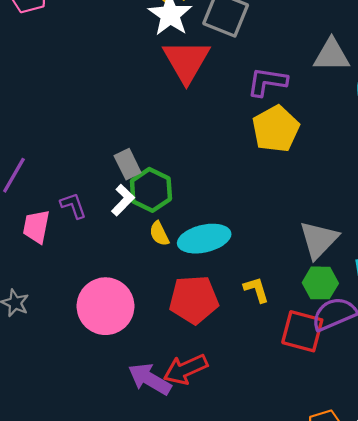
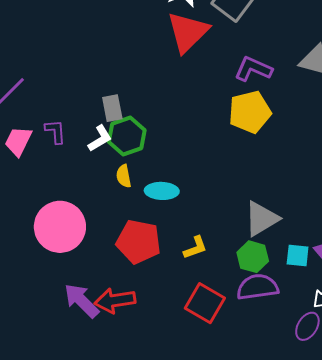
cyan ellipse: (204, 239) -> (162, 191), size x0.7
yellow L-shape: (256, 290) -> (195, 248), turned 72
red square: (302, 331) -> (205, 303), moved

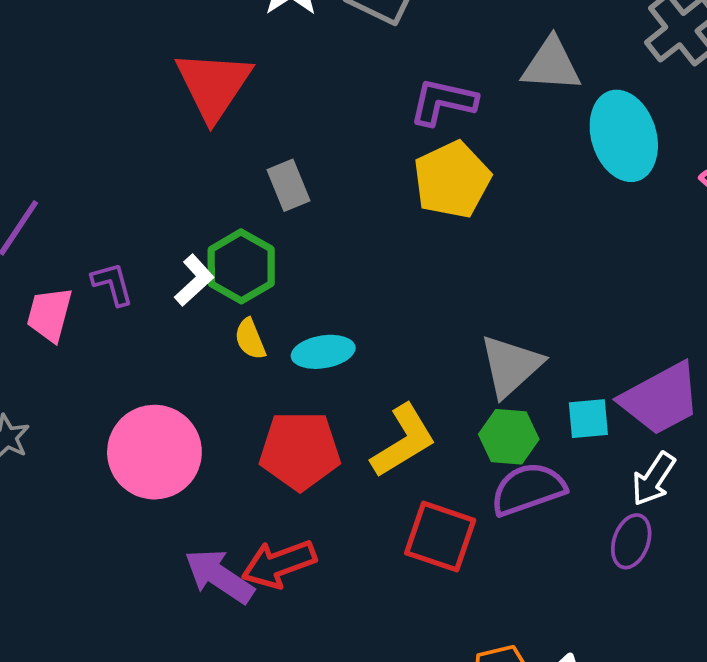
red triangle: (188, 32) -> (213, 85), moved
gray rectangle: (112, 108) -> (288, 185), moved
yellow L-shape: (195, 248) -> (403, 441), size x1.6

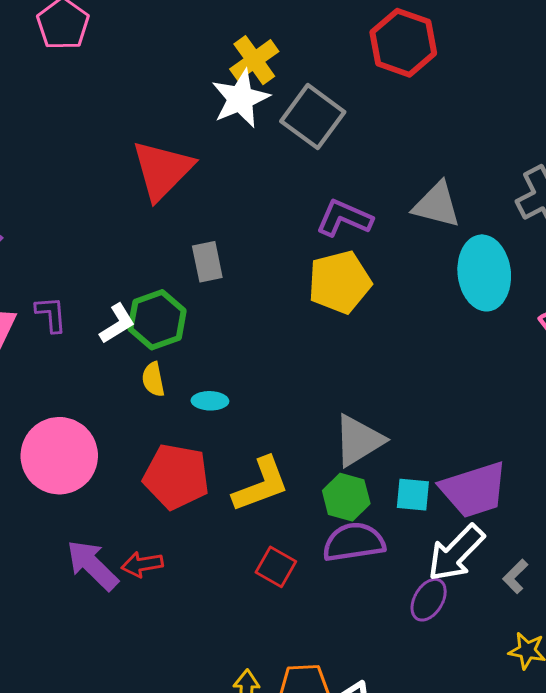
cyan ellipse: (323, 352) -> (210, 401), size x0.7
white arrow: (653, 479) -> (456, 553), size x1.4
red square: (440, 537) -> (276, 567), size x0.7
red arrow: (279, 564) -> (142, 564), size x0.7

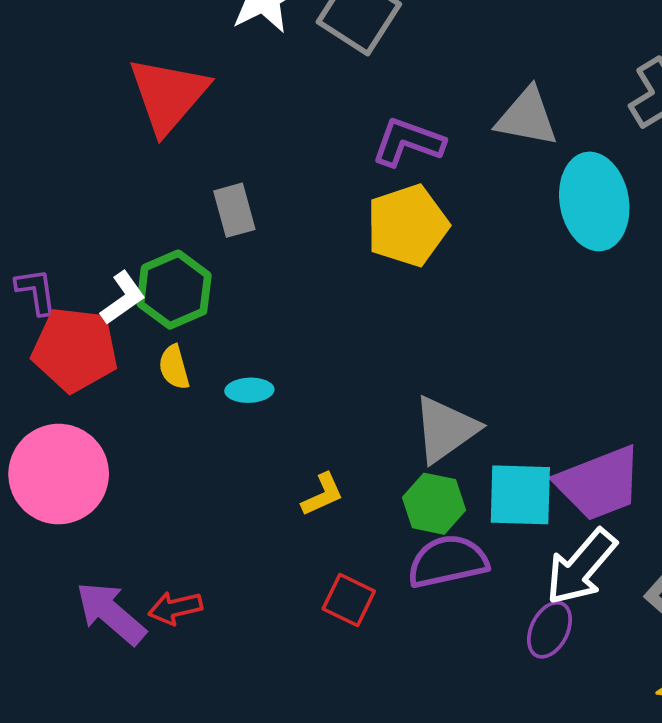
red pentagon: (176, 477) -> (75, 350), moved
yellow L-shape: (261, 485) -> (322, 495), size x0.6
cyan square: (413, 495) -> (520, 495), size x1.5

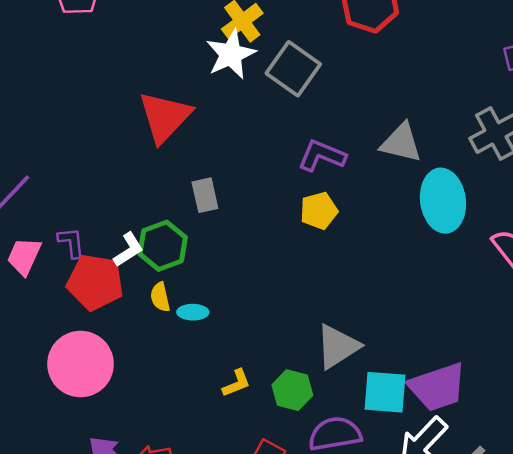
yellow pentagon: (407, 226) -> (319, 211), size x0.7
cyan ellipse: (249, 390) -> (193, 312), moved
yellow L-shape: (322, 495) -> (237, 383), moved
green hexagon: (434, 504) -> (292, 390), moved

